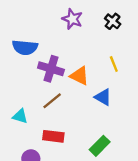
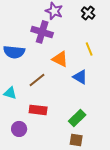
blue semicircle: (25, 47) -> (14, 52), moved
purple cross: (51, 69) -> (42, 32), moved

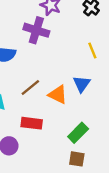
orange triangle: (60, 59) -> (58, 95), moved
blue triangle: (80, 77) -> (82, 84), turned 35

